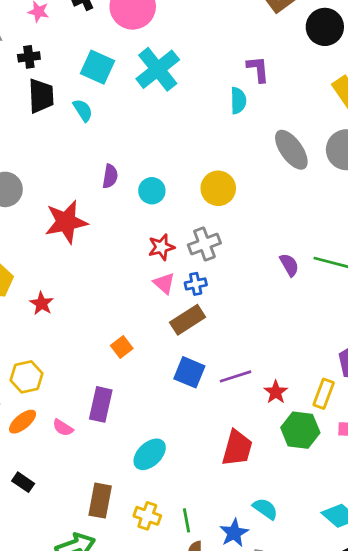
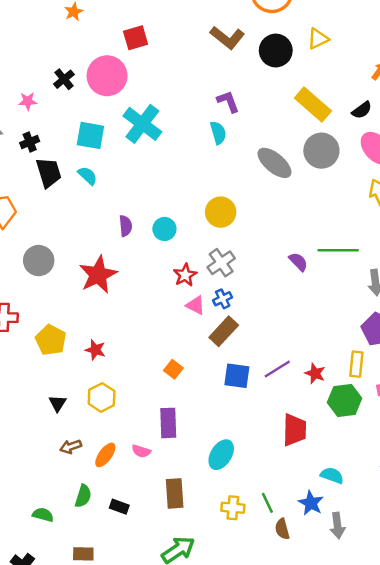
yellow hexagon: (26, 377) -> (102, 397), moved
brown rectangle: (100, 501) -> (175, 493), moved

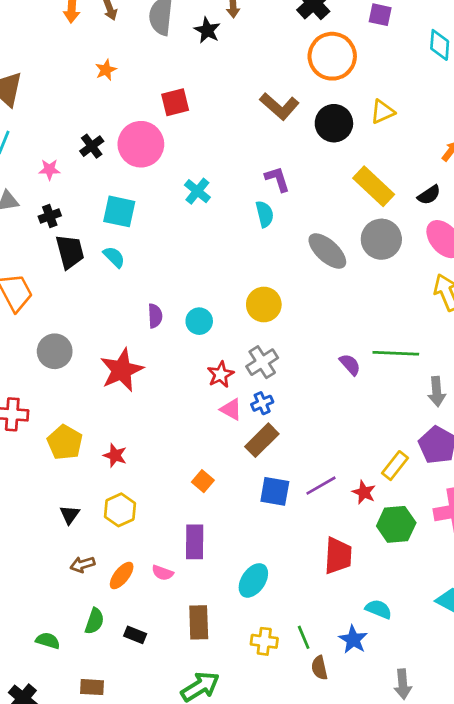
cyan cross: (142, 124) -> (197, 191), moved, size x0.6
yellow rectangle: (356, 364) -> (395, 466), moved, turned 30
gray arrow: (337, 526) -> (403, 684), moved

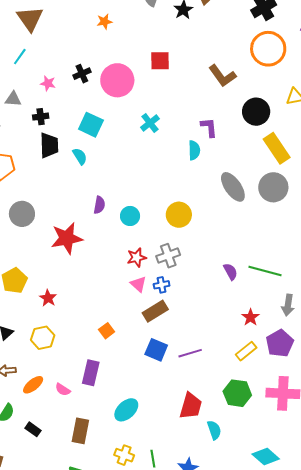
red square: (175, 102) -> (160, 61), moved
black circle: (334, 123) -> (256, 112), moved
red star: (364, 492) -> (250, 317), moved
cyan semicircle: (379, 609) -> (214, 430), moved, turned 36

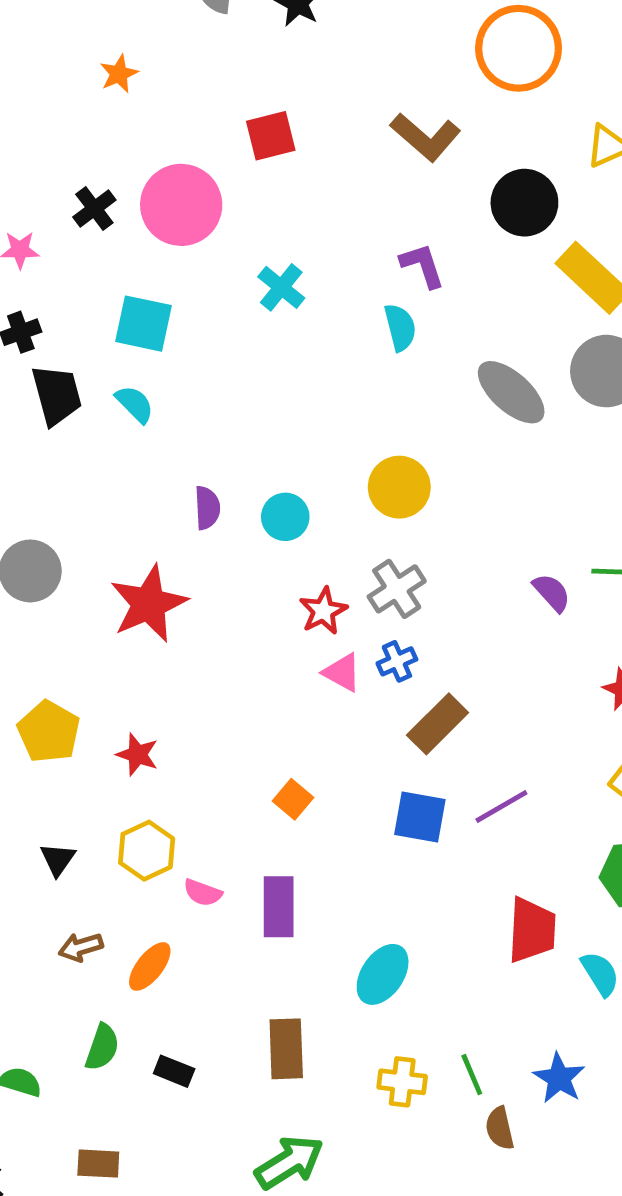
brown rectangle: (155, 311) -> (438, 724), moved
pink semicircle: (63, 390) -> (203, 893), moved

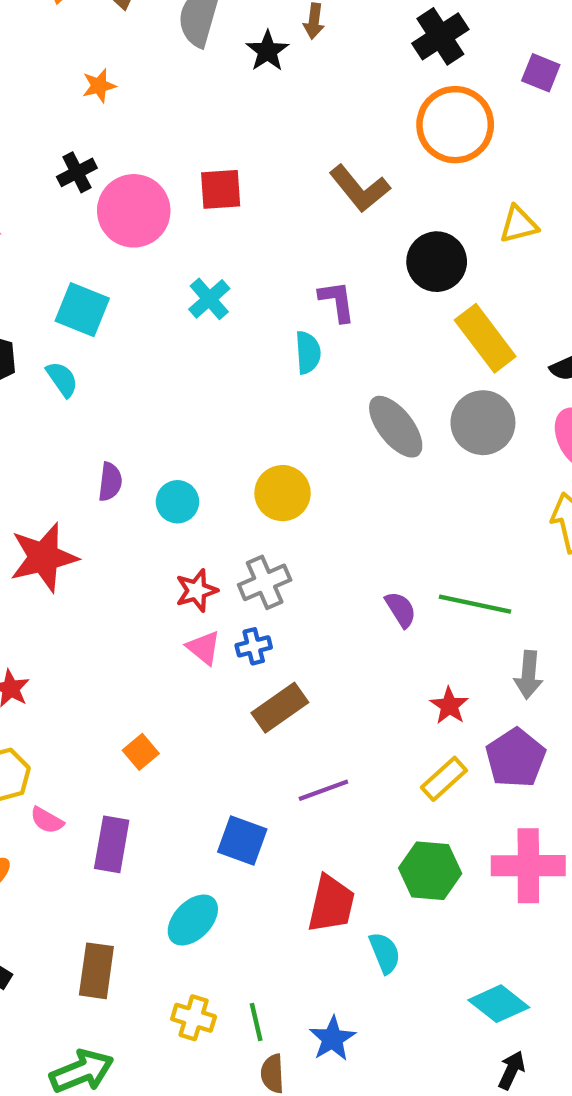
red square: (271, 136) -> (221, 189), moved
black cross: (94, 209) -> (77, 172), moved
blue square: (420, 817) -> (242, 840), moved

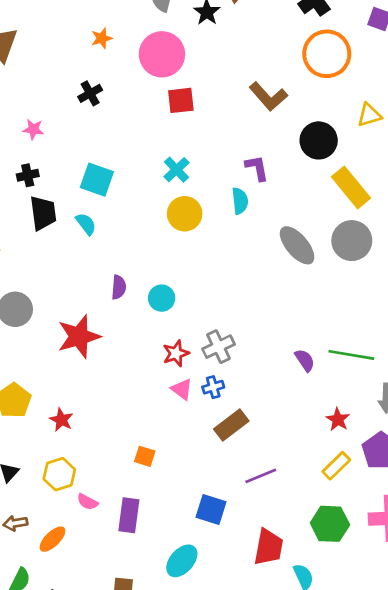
pink circle: (134, 211) -> (162, 54), moved
yellow circle: (283, 493) -> (185, 214), moved
orange square: (141, 752) -> (145, 456), turned -30

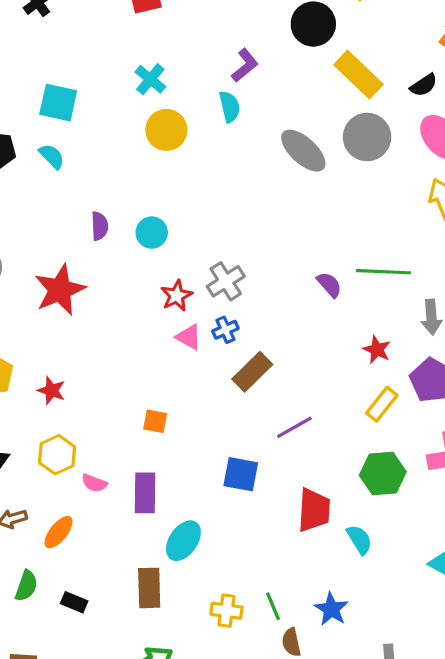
purple L-shape: (257, 168) -> (245, 65), turned 68
cyan ellipse: (182, 561) -> (183, 541), moved

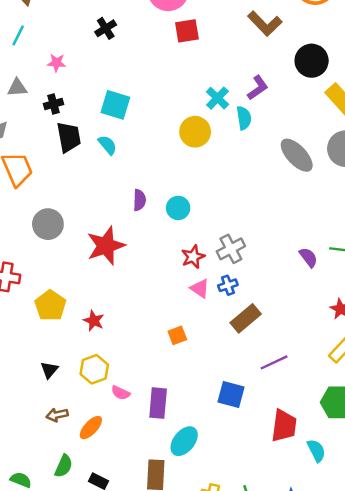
cyan cross: (150, 79) -> (217, 98), moved
orange square: (155, 421) -> (177, 335), moved, turned -36

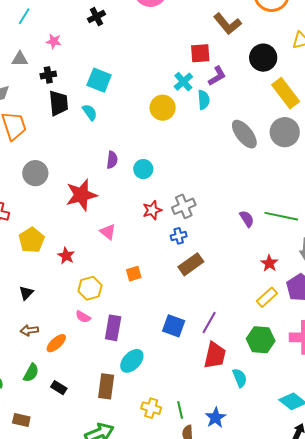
red square: (187, 31) -> (200, 53), moved
pink triangle: (200, 288) -> (108, 232), moved
purple line: (274, 362) -> (209, 322), moved, turned -40
yellow hexagon: (94, 369) -> (90, 288), moved

